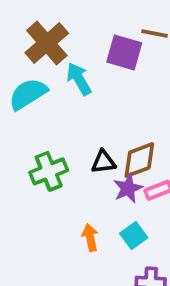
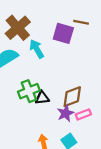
black triangle: (103, 162) -> (42, 98), moved
green cross: (49, 171) -> (29, 91), moved

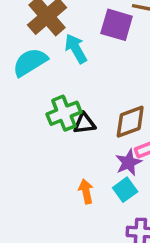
purple star: (66, 113) -> (128, 162), moved

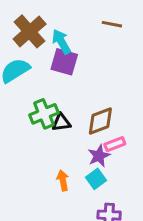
purple square: (117, 25) -> (64, 62), moved
cyan arrow: (76, 49) -> (61, 42), moved

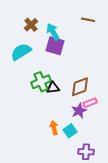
brown cross: (30, 31) -> (31, 25), size x0.6
cyan square: (96, 179) -> (70, 131), moved

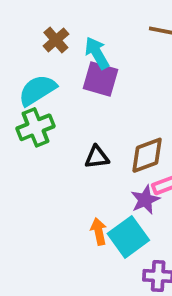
green cross: (41, 82) -> (36, 127), moved
cyan square: (70, 131) -> (128, 237), size x1.5

